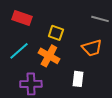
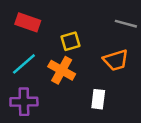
yellow square: (56, 33) -> (70, 41), turned -35
purple cross: (31, 84) -> (24, 102), moved

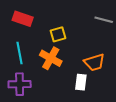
orange trapezoid: (116, 60) -> (94, 62), moved
cyan line: (24, 64) -> (20, 53), turned -60

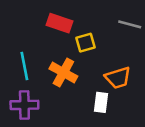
red rectangle: (23, 19) -> (59, 23), moved
yellow square: (58, 34) -> (85, 43), moved

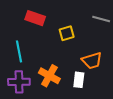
red rectangle: (59, 23) -> (35, 18), moved
orange cross: (63, 73) -> (49, 76), moved

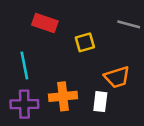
orange cross: (49, 76) -> (63, 96), turned -35

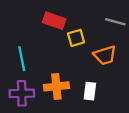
red rectangle: (45, 23) -> (54, 21), moved
orange trapezoid: (117, 77) -> (105, 55), moved

